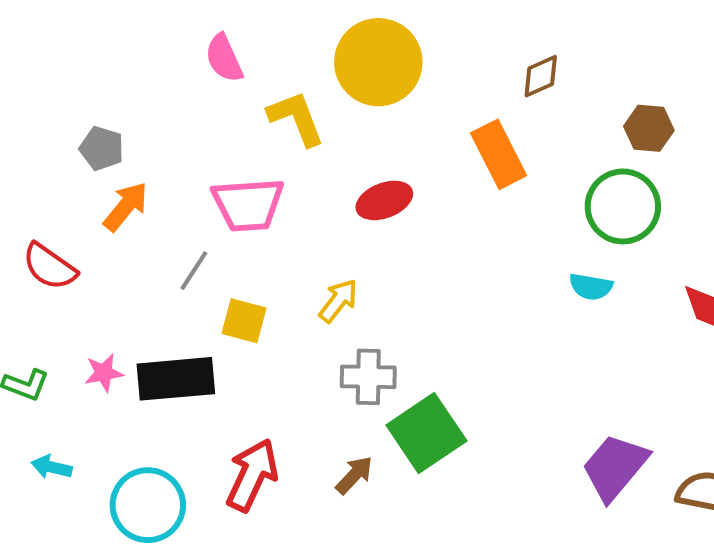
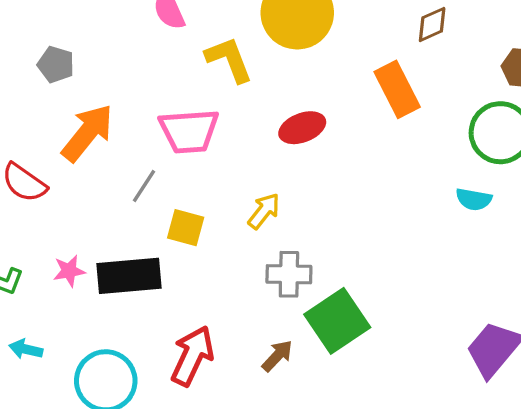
gray pentagon: (102, 148) -> (56, 64), moved
orange arrow: (126, 206) -> (87, 133), size x1.4

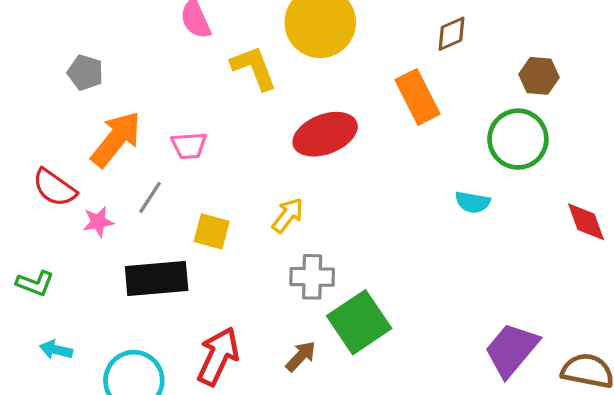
red ellipse: (302, 128) -> (325, 134), size x1.4
pink trapezoid: (189, 131) -> (189, 146), moved, size x0.6
gray line: (144, 186) -> (150, 197), moved
cyan semicircle: (474, 199) -> (473, 202), moved
pink star: (69, 271) -> (98, 222), moved

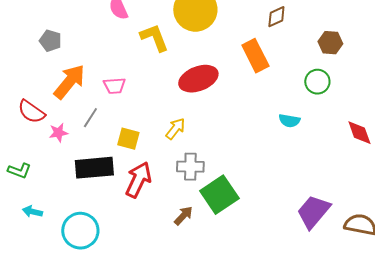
green circle: (518, 139) -> (317, 82), size x0.7
red arrow: (218, 356) -> (138, 180), moved

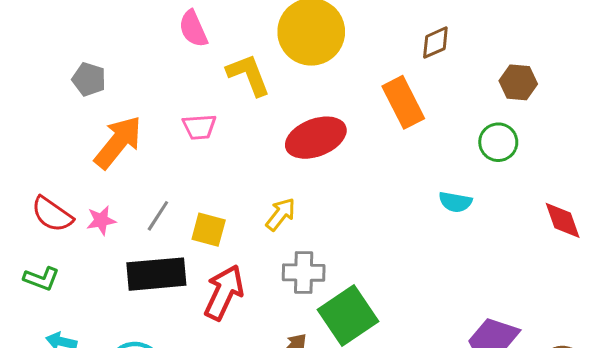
pink trapezoid: (114, 86) -> (199, 127), moved
red semicircle: (31, 112) -> (52, 214), moved
gray line: (90, 118) -> (158, 216), moved

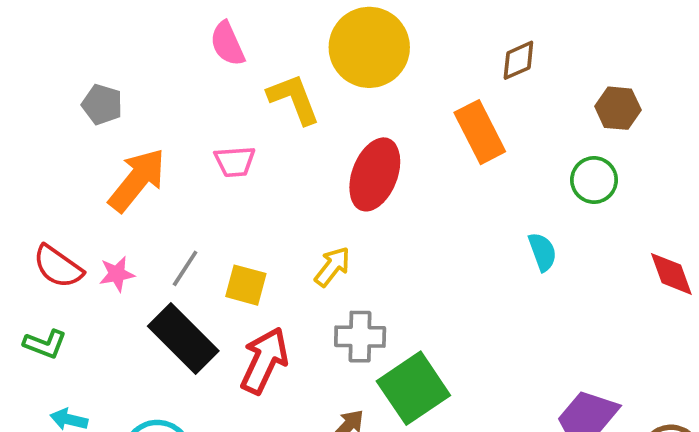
red ellipse: (316, 138) -> (375, 174), turned -48
cyan semicircle: (455, 202) -> (542, 252), turned -120
black rectangle: (156, 274) -> (183, 338), turned 50

